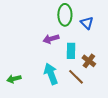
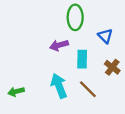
blue triangle: (87, 23) -> (105, 36), moved
brown cross: (89, 61) -> (112, 67), moved

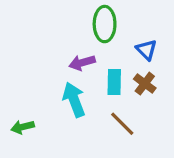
brown cross: (112, 67) -> (145, 84), moved
cyan arrow: (59, 86) -> (74, 100), moved

